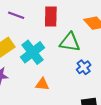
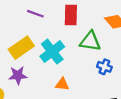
blue cross: (84, 67) -> (104, 67), turned -32

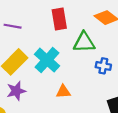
purple line: (35, 14) -> (13, 26), moved

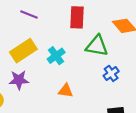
cyan cross: (47, 60) -> (56, 56), size x0.7
blue cross: (103, 66) -> (111, 73), turned 32

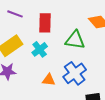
red rectangle: (77, 17) -> (45, 23), moved
blue cross: (111, 73) -> (75, 73), moved, size x1.6

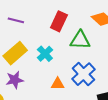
red rectangle: (45, 23) -> (59, 21), moved, turned 30

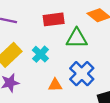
red rectangle: (59, 21) -> (54, 19), turned 60

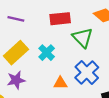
green triangle: (77, 38) -> (82, 38), turned 45

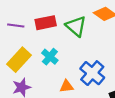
red rectangle: (60, 19) -> (46, 23), moved
green triangle: (82, 38) -> (76, 26), moved

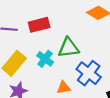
green triangle: (76, 26) -> (69, 48), moved, turned -45

